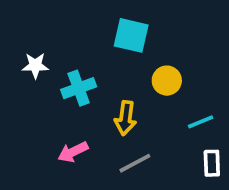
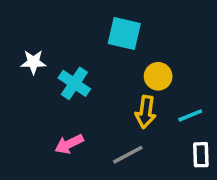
cyan cross: (79, 88) -> (74, 83), turned -36
yellow arrow: (125, 118) -> (146, 112), moved

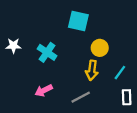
white star: (33, 62) -> (13, 46), moved
cyan line: (190, 115) -> (120, 73), turned -32

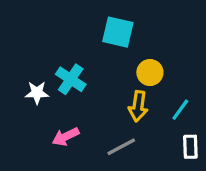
white star: (13, 46) -> (37, 93), moved

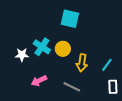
yellow circle: (150, 73) -> (63, 49), moved
gray line: (121, 147) -> (72, 87), turned 54

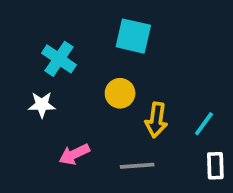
cyan cross: (42, 47) -> (59, 59), moved
gray line: (72, 87) -> (137, 166), turned -30

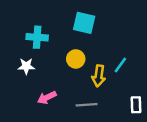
cyan cross: (59, 59) -> (37, 37), turned -30
cyan line: (204, 124) -> (120, 65), moved

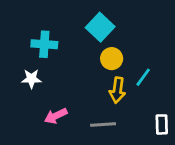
cyan square: (84, 23) -> (100, 27), turned 30
yellow circle: (76, 59) -> (112, 59), moved

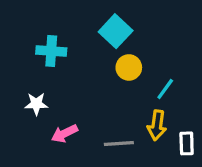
white star: (31, 79) -> (36, 104), moved
yellow arrow: (117, 90) -> (157, 125), moved

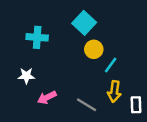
cyan line: (165, 89) -> (111, 65), moved
gray line: (119, 143) -> (87, 105), turned 35

